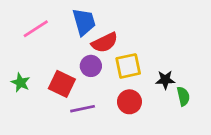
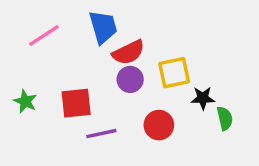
purple circle: (91, 66) -> (130, 79), moved
yellow square: (128, 66) -> (174, 73), moved
red square: (62, 84) -> (76, 103), turned -32

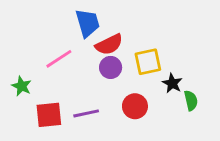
pink line: (44, 35) -> (59, 59), moved
black star: (203, 98) -> (172, 83), turned 30
red square: (76, 103) -> (49, 115), moved

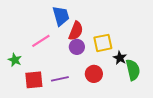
red semicircle: (109, 45) -> (76, 31), turned -42
green semicircle: (191, 100) -> (133, 70), size x1.5

